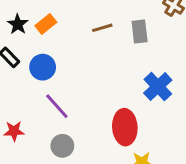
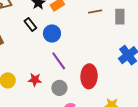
red ellipse: (125, 127) -> (89, 76), moved
red star: (14, 131) -> (35, 80), moved

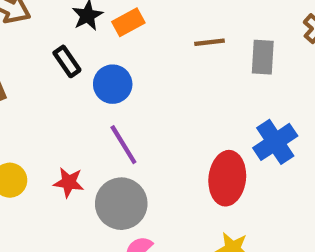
red ellipse: (89, 76) -> (227, 178), moved
gray circle: (59, 88) -> (121, 204), size x1.5

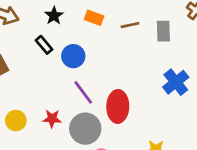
orange rectangle: (128, 22) -> (94, 18), moved, turned 54
red ellipse: (227, 178) -> (118, 106), moved

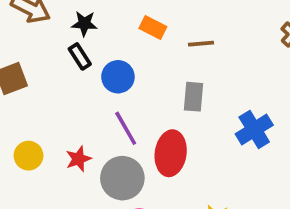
black star: (54, 16) -> (84, 24), moved, turned 30
gray rectangle: (163, 31) -> (194, 97), moved
red star: (52, 119) -> (78, 159), turned -30

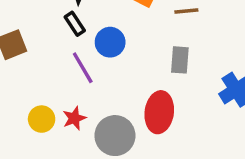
purple line: (126, 128) -> (83, 68), moved
yellow circle: (29, 156) -> (42, 119), moved

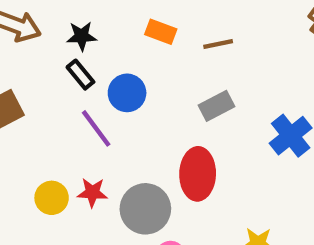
gray rectangle: (180, 60) -> (217, 106), turned 64
red star: (74, 118) -> (92, 192), turned 30

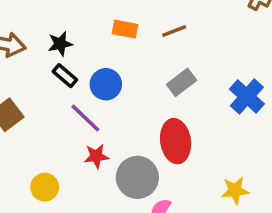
red star: (92, 192) -> (96, 156), moved
yellow circle: (52, 198) -> (45, 187), moved

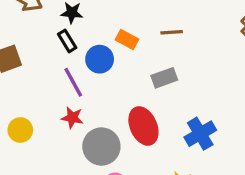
orange rectangle: (125, 29) -> (127, 39), moved
blue cross: (247, 96) -> (200, 134), moved
red ellipse: (176, 141) -> (143, 126), turned -33

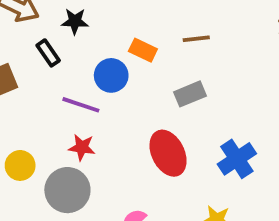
black rectangle: (67, 41) -> (48, 53), moved
purple line: (73, 82) -> (81, 105), turned -40
gray circle: (101, 147) -> (67, 190), moved

